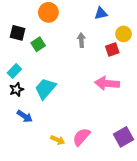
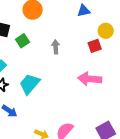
gray arrow: (81, 40) -> (56, 47), moved

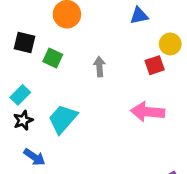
green square: (23, 41) -> (53, 58), turned -32

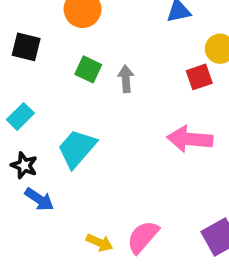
green square: (53, 58) -> (88, 69), moved
black star: (23, 120) -> (24, 165), moved, turned -30

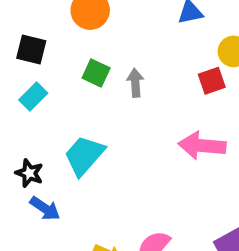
cyan rectangle: (20, 116) -> (33, 97), moved

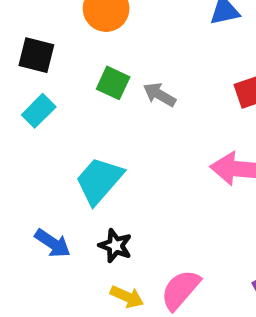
gray arrow: (135, 83) -> (160, 95), turned -56
black star: (29, 173) -> (115, 246), moved

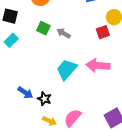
cyan trapezoid: (99, 181) -> (67, 69), moved
blue arrow: (53, 243) -> (25, 93), moved

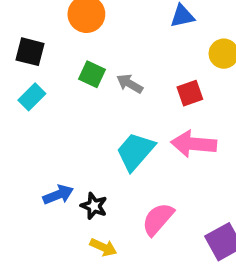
red square: (103, 32) -> (190, 93), moved
blue arrow: (25, 93) -> (58, 195), turned -56
pink semicircle: (73, 118) -> (158, 219), moved

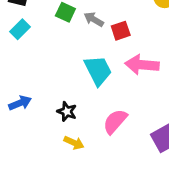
red square: (190, 93) -> (121, 31), moved
cyan trapezoid: (135, 151) -> (98, 70), turned 112
blue arrow: (58, 195) -> (20, 103), moved

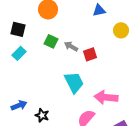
pink arrow: (142, 65) -> (106, 97), moved
black star: (67, 112) -> (42, 115), moved

